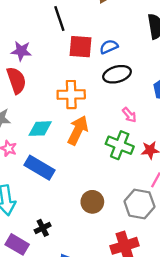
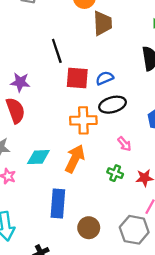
orange cross: (71, 95) -> (83, 120), moved
green cross: (120, 145) -> (115, 173), size x0.6
blue rectangle: (40, 168) -> (58, 204), moved, turned 64

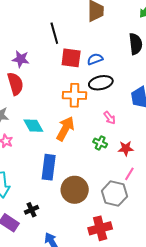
cyan diamond: (38, 157) -> (33, 126), turned 60
brown circle: (89, 228) -> (75, 190), size x1.4

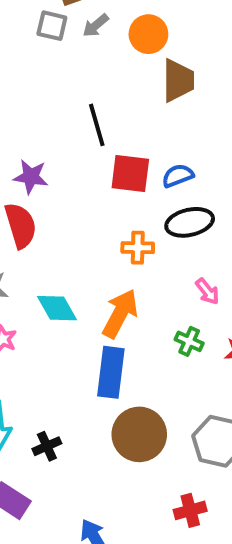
orange cross: (75, 95) -> (138, 248), size x0.7
blue rectangle: (49, 167) -> (111, 372), moved
black cross: (32, 210) -> (47, 446), moved
red cross: (100, 228) -> (190, 510), size x0.7

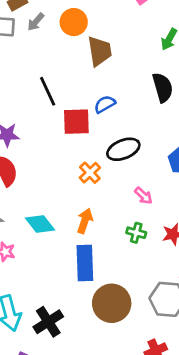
blue semicircle: (178, 176) -> (105, 104), moved
orange cross: (138, 248) -> (90, 173), turned -35
orange arrow: (120, 314) -> (85, 221), size x0.7
black cross: (47, 446) -> (48, 322), size x1.5

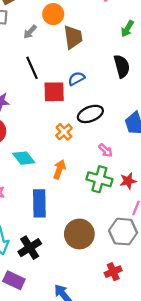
gray arrow: (36, 22) -> (30, 32), moved
cyan diamond: (40, 224) -> (24, 158), moved
green cross: (136, 233) -> (99, 179), size x1.6
blue rectangle: (85, 263) -> (39, 203), moved

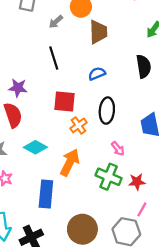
red square: (54, 92) -> (64, 102), moved
black ellipse: (90, 114) -> (107, 111), turned -70
cyan diamond: (24, 158) -> (35, 147), turned -30
orange arrow: (59, 169) -> (70, 162), size x1.4

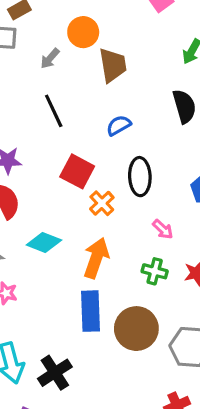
red square: (64, 102) -> (77, 171), turned 30
green cross: (109, 177) -> (155, 271), size x0.7
blue rectangle: (46, 194) -> (90, 311), moved
brown circle: (82, 229) -> (136, 329), moved

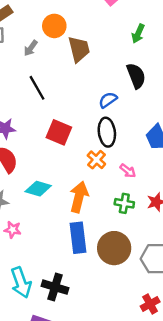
blue semicircle: (119, 125) -> (108, 100), moved
orange cross: (102, 203) -> (96, 160), moved
black cross: (55, 373) -> (55, 287), turned -35

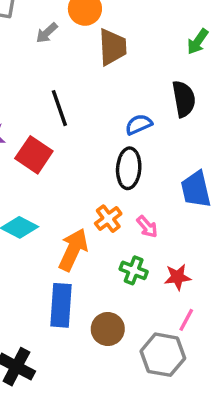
black line: (37, 88) -> (59, 108), moved
red square: (59, 132) -> (34, 155), moved
orange cross: (96, 160) -> (108, 219), moved
brown circle: (114, 248) -> (108, 329), size x0.7

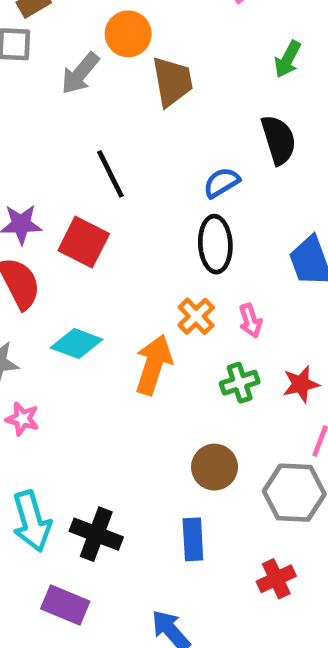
gray arrow: (47, 33) -> (80, 73), size x1.4
pink arrow: (147, 227) -> (250, 321), turned 30
green cross: (134, 270) -> (240, 383), turned -32
blue rectangle: (61, 305) -> (193, 539), moved, size x0.7

